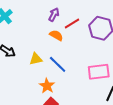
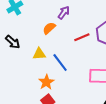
red line: (72, 23) -> (82, 37), moved
orange semicircle: (56, 35) -> (49, 28), moved, turned -80

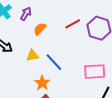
purple arrow: (64, 13) -> (26, 14), moved
red line: (82, 37) -> (73, 24), moved

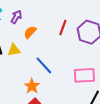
red line: (73, 24) -> (63, 27), turned -42
yellow triangle: (32, 55) -> (14, 50), moved

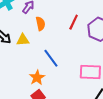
orange semicircle: (30, 32) -> (40, 24), turned 120

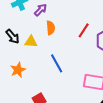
orange star: (37, 78) -> (18, 70), moved

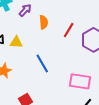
orange semicircle: (51, 28) -> (44, 22), moved

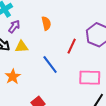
purple arrow: (25, 10) -> (14, 27), moved
red line: (69, 30) -> (72, 46), moved

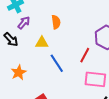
red line: (72, 46) -> (85, 55), moved
yellow triangle: (22, 47) -> (42, 43), moved

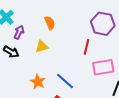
blue line: (57, 63) -> (65, 81), moved
orange star: (19, 72) -> (38, 82), moved

